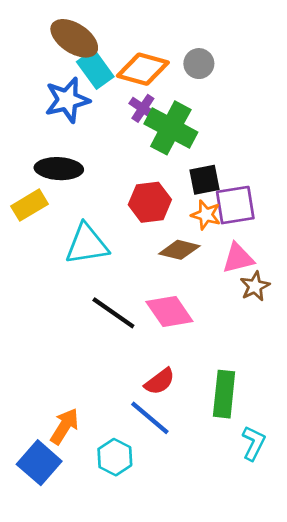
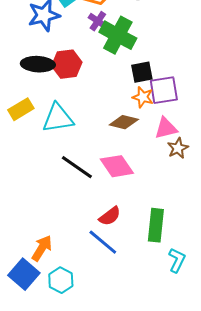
red hexagon: (150, 202) -> (67, 64), moved
yellow rectangle: (29, 205) -> (21, 109), moved
cyan hexagon: (115, 457) -> (61, 280), moved

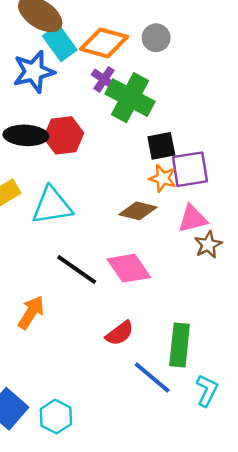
blue line: (103, 242) -> (152, 378), moved
orange arrow: (42, 248) -> (31, 312), moved

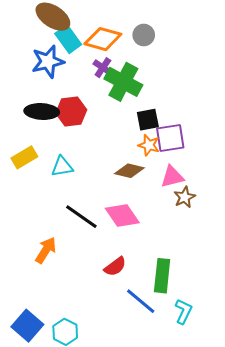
cyan triangle: (52, 206) -> (62, 167), size x0.7

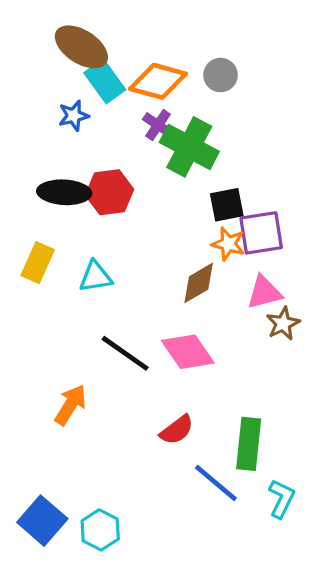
blue star: (48, 62) -> (74, 116), size x0.6
yellow rectangle: (24, 157) -> (38, 263), turned -35
brown diamond: (129, 171) -> (199, 283), turned -44

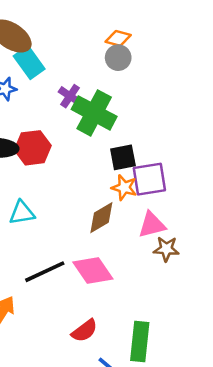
orange diamond: (158, 81) -> (118, 38), moved, size x0.6
brown star: (283, 324) -> (166, 249), turned 30
black line: (125, 353) -> (45, 272), turned -60

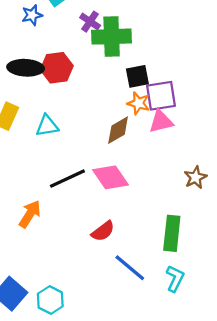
green cross: (94, 113) -> (112, 37), turned -30
pink triangle: (152, 225) -> (161, 122), moved
brown star: (166, 249) -> (195, 177), moved, turned -30
green rectangle: (140, 341) -> (172, 233), moved

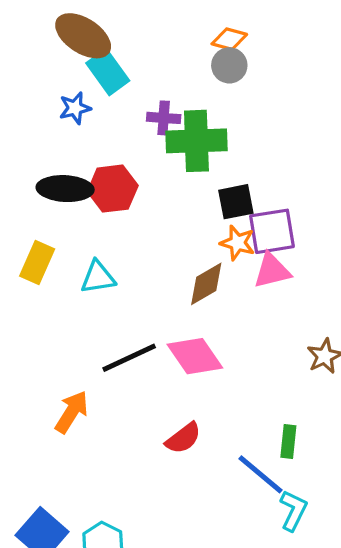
purple cross: (90, 22) -> (164, 118), turned -30
green rectangle: (172, 233) -> (288, 442), size x0.6
blue line: (130, 268) -> (261, 474), moved

